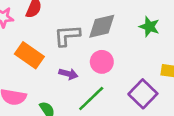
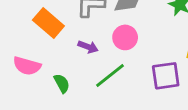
purple square: (143, 94) -> (166, 76), turned 32

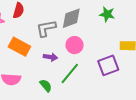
green semicircle: (62, 83) -> (46, 86), moved

